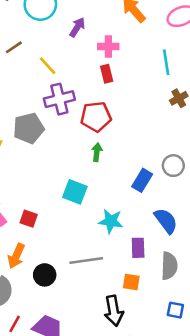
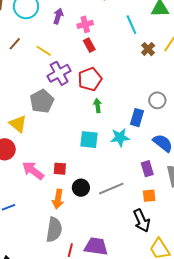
cyan star: (111, 221) -> (120, 137), moved
black circle: (45, 275) -> (81, 188), moved

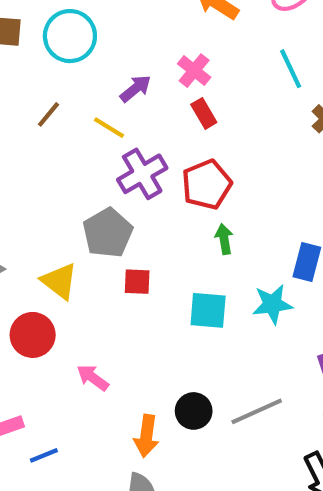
purple arrow: (58, 16) -> (136, 89), moved, turned 35
pink cross: (85, 24) -> (194, 71), turned -35
red square: (60, 169) -> (137, 282), moved
pink arrow: (33, 171) -> (93, 378), size x0.7

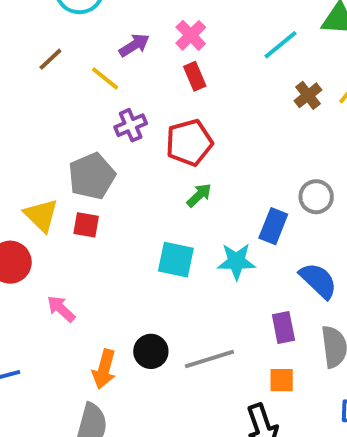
cyan line: (291, 69) -> (280, 45), turned 69
purple cross: (142, 174) -> (131, 125), size x0.7
green arrow: (224, 239) -> (199, 195), turned 48
red square: (137, 282) -> (86, 225), moved

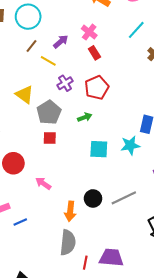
brown line: (50, 59) -> (32, 46), moved
green arrow: (199, 195) -> (85, 117), moved, turned 32
yellow triangle: (41, 215) -> (25, 95), moved

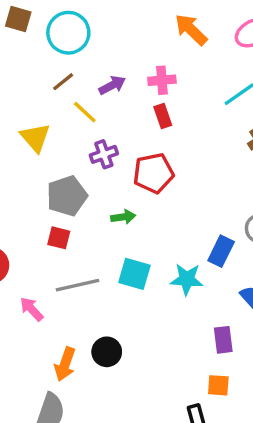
pink cross: (89, 32) -> (162, 80), turned 35
yellow triangle: (25, 95) -> (35, 137), moved
gray line: (124, 198) -> (77, 285), moved

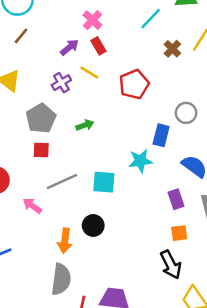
pink cross: (162, 80) -> (92, 20), turned -30
purple arrow: (112, 85) -> (69, 47), moved
yellow line: (85, 112) -> (89, 73), moved
red pentagon: (154, 173) -> (134, 84), moved
cyan square: (134, 274) -> (104, 182), moved

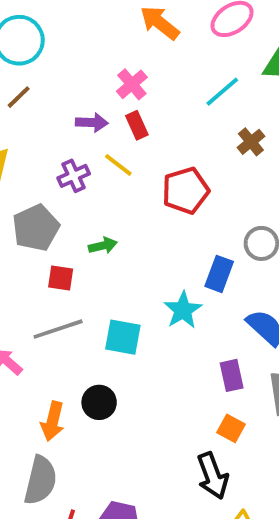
purple arrow: (69, 47) -> (92, 123), turned 36
red square: (41, 150) -> (61, 278), moved
cyan star: (140, 161) -> (183, 310), turned -30
orange square: (179, 233) -> (231, 428), turned 30

